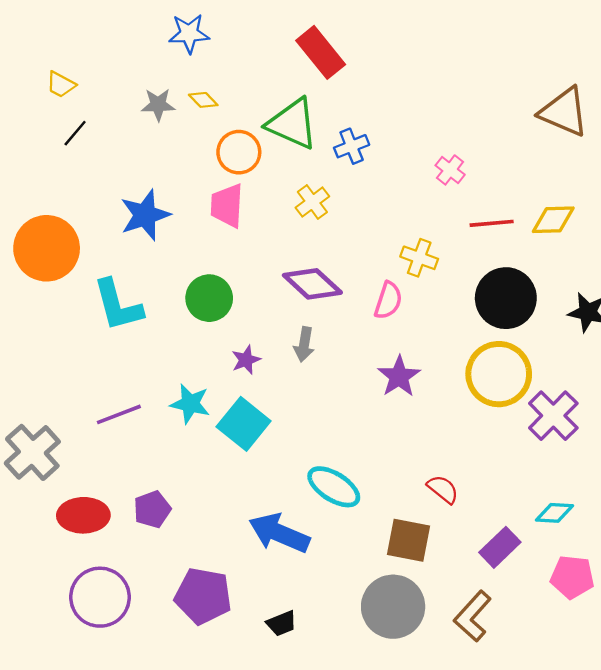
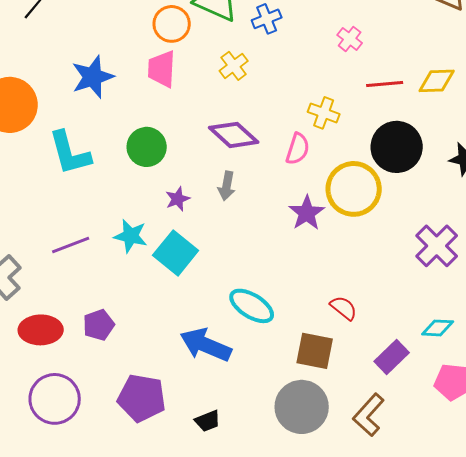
yellow circle: (499, 374) -> (354, 189), moved

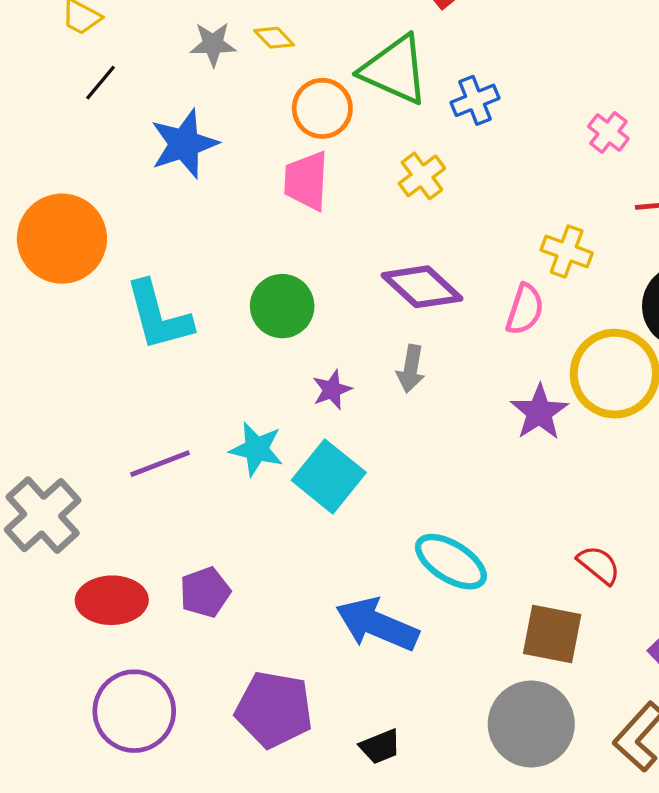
blue star: (93, 77) -> (184, 144), moved

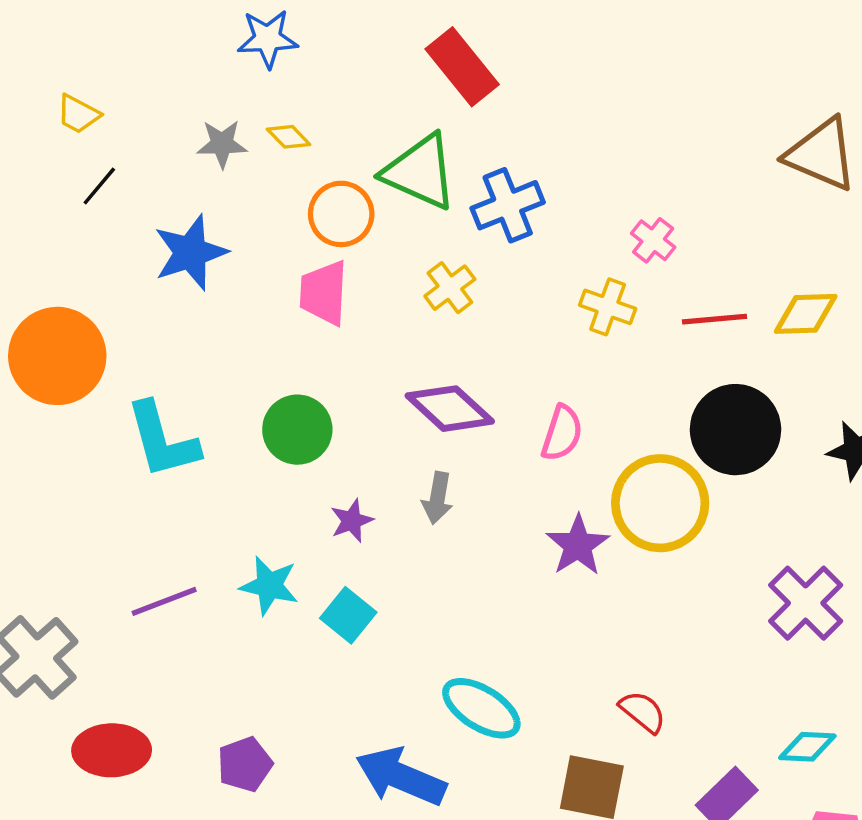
blue cross: (475, 100) -> (508, 205), size x1.4
yellow cross: (567, 251) -> (608, 307), moved
cyan square: (329, 476) -> (348, 615), size x0.7
purple pentagon: (205, 592) -> (245, 764), moved

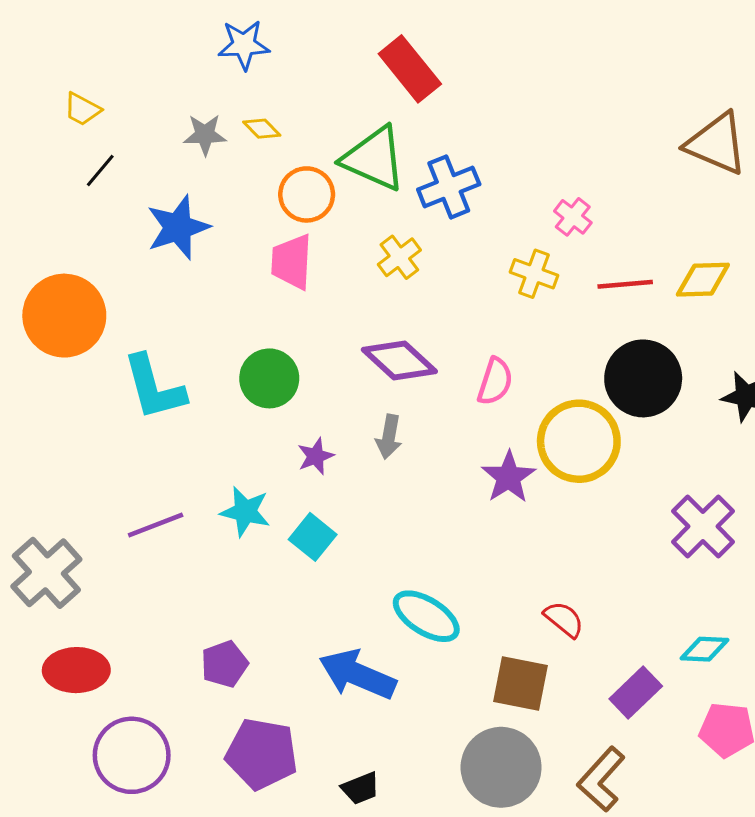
red ellipse: (112, 750) -> (76, 670), moved

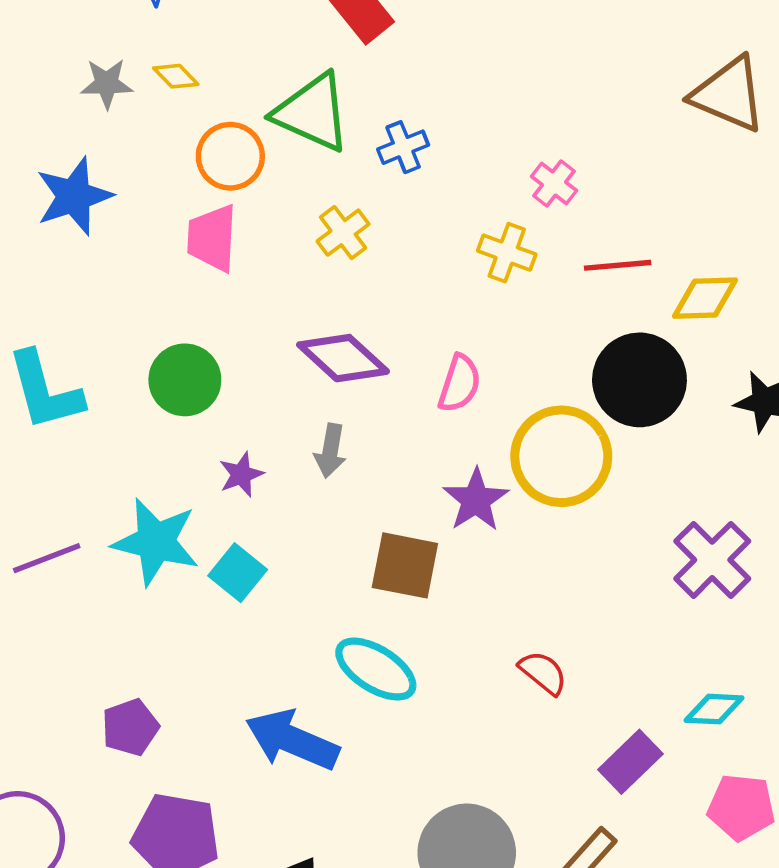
blue cross: (449, 187) -> (403, 147), size x0.7
yellow diamond: (703, 280) -> (705, 298), moved
cyan star: (245, 512) -> (156, 542), size x1.4
brown square: (521, 684) -> (405, 565), moved

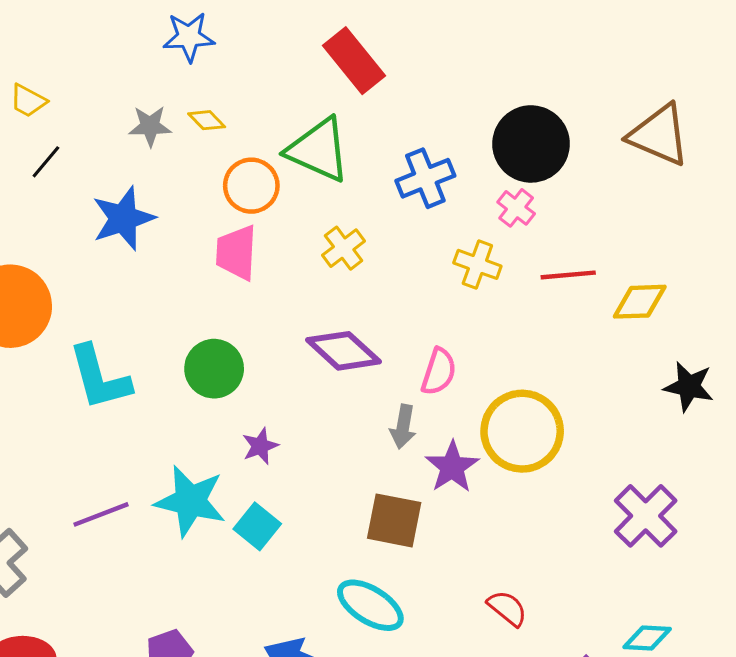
blue cross: (403, 147) -> (425, 178), moved, size x1.4
black circle: (639, 380) -> (531, 144), moved
gray arrow: (330, 451) -> (403, 427), moved

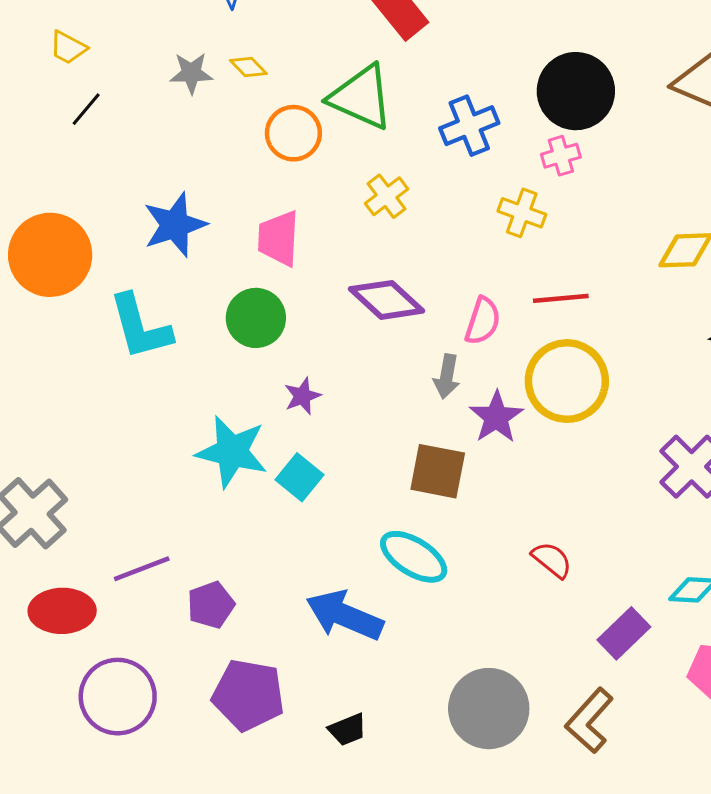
pink cross: (516, 208) -> (561, 156), turned 36
blue star: (123, 218) -> (175, 225), moved
pink trapezoid: (236, 253) -> (278, 238), moved
red line: (568, 275) -> (561, 298), moved
purple line: (101, 514) -> (142, 569), moved

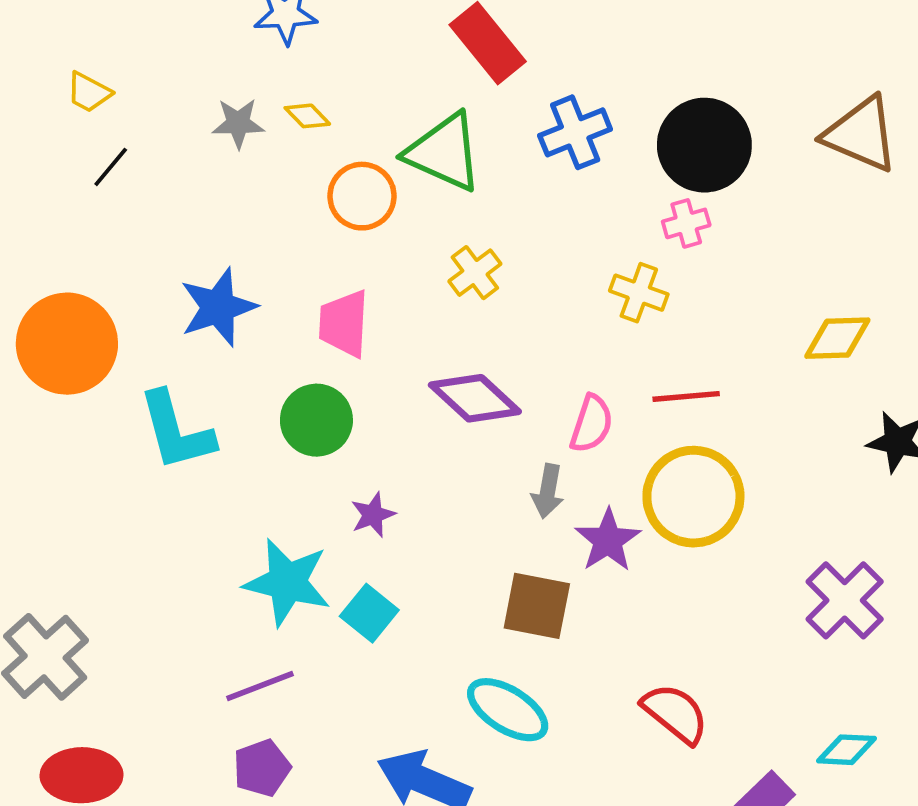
blue cross: (469, 126) -> (575, 132), moved
red semicircle: (552, 560) -> (675, 713), size x1.4
purple line: (142, 569) -> (260, 686), moved

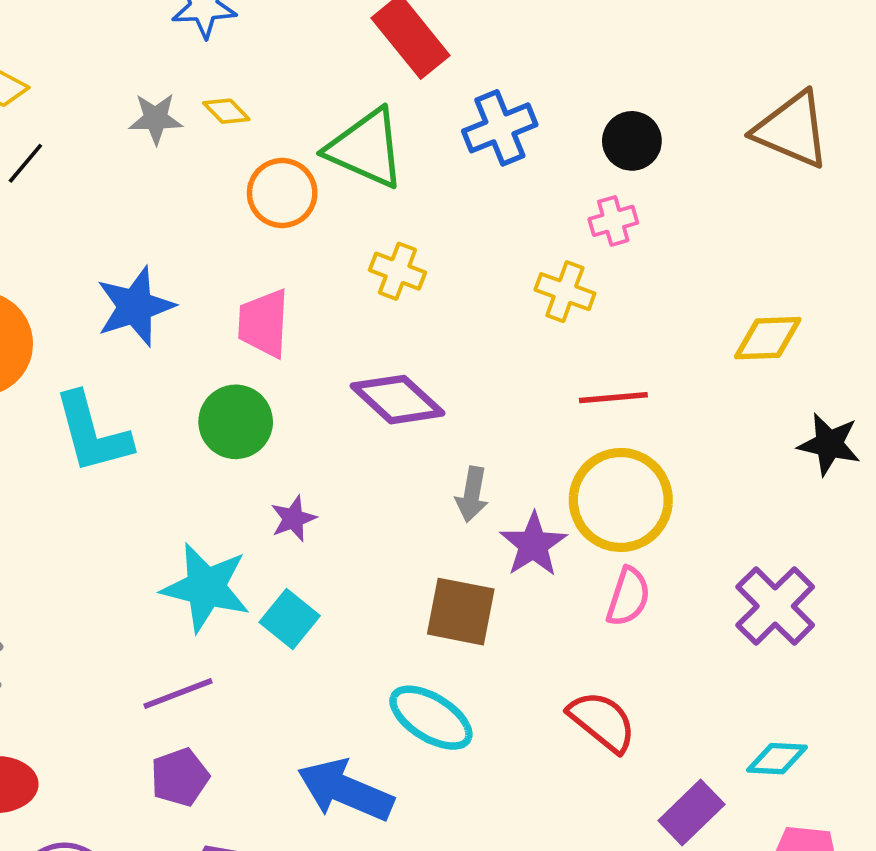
black circle: (704, 145) -> (632, 141), size x0.6
yellow cross: (475, 273) -> (397, 271), turned -32
pink semicircle: (591, 424) -> (628, 597), moved

